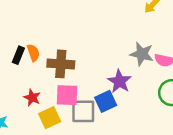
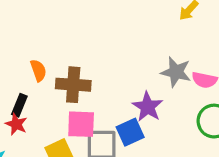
black rectangle: (18, 55) -> (19, 105), moved
red star: (32, 98) -> (16, 124), moved

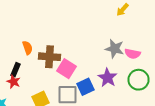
purple star: (148, 107) -> (108, 78), moved
pink square: (81, 124) -> (66, 69), moved, turned 30

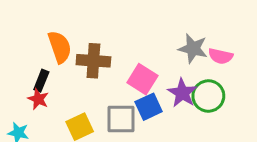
orange semicircle: (28, 48) -> (60, 47), size x1.5
pink square: (66, 69) -> (142, 79), moved
green circle: (138, 80) -> (208, 96), moved

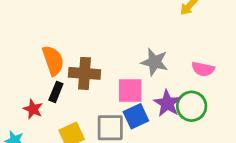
gray star: (193, 48) -> (154, 62), moved
pink square: (142, 79) -> (130, 91), turned -32
black rectangle: (41, 81) -> (56, 92), moved

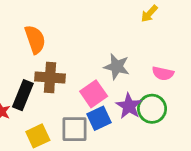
orange semicircle: (53, 61) -> (35, 39), moved
pink square: (130, 91) -> (94, 94), turned -35
black rectangle: (56, 92) -> (23, 95), size x1.5

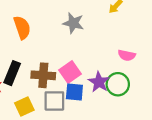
gray star: (117, 67) -> (73, 23), moved
brown cross: (50, 77) -> (43, 75), moved
blue square: (99, 118) -> (74, 92), turned 30

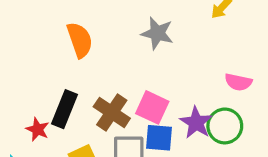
pink square: (70, 72) -> (152, 107), turned -30
brown cross: (43, 75) -> (112, 112), turned 30

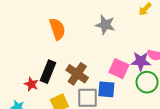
pink square: (152, 107) -> (119, 69), moved
purple star: (196, 123) -> (141, 61), moved, turned -30

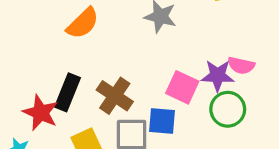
orange semicircle: (57, 29) -> (83, 23), turned 65
red star: (31, 84) -> (41, 113), size x1.5

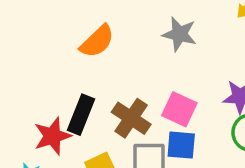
pink square: (182, 87) -> (179, 109), moved
red star: (41, 113) -> (52, 136), turned 30

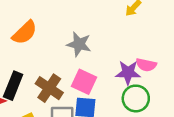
gray star: (179, 34) -> (79, 44), moved

